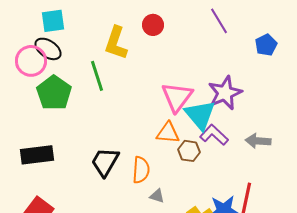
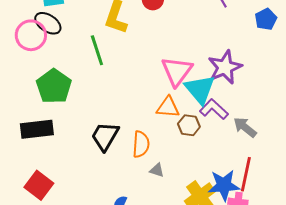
green pentagon: (54, 93) -> (54, 86), moved
gray arrow: (258, 141) -> (245, 127), moved, turned 35

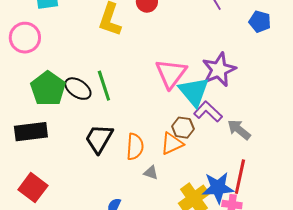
blue pentagon: (266, 19) -> (260, 22), turned -30
black ellipse: (48, 23) -> (78, 89), moved
green line: (97, 50) -> (104, 86), moved
orange triangle: (168, 107) -> (172, 144), moved, turned -30

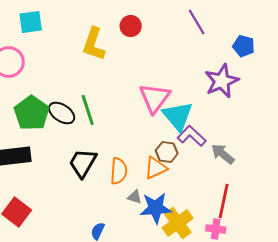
purple star: (219, 70) -> (222, 81), moved
blue star: (218, 188) -> (156, 208), moved

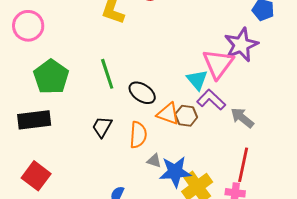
pink triangle: (155, 98) -> (218, 64), moved
black ellipse: (62, 113) -> (142, 93), moved
cyan triangle: (178, 116) -> (197, 80), size x0.7
black trapezoid: (83, 163) -> (102, 127), size x0.7
orange triangle: (156, 168) -> (168, 114), moved, turned 45

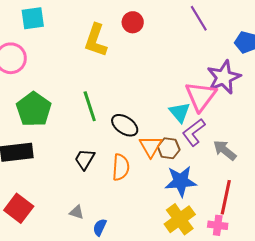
purple L-shape: (211, 100) -> (194, 132), turned -80
orange triangle: (168, 114) -> (151, 146), turned 40
gray triangle: (154, 161) -> (77, 212), moved
blue star: (175, 172) -> (181, 181), moved

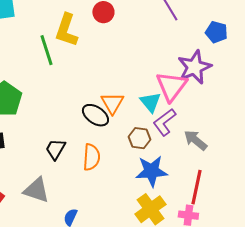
green line: (90, 106) -> (46, 50), moved
orange triangle: (151, 146) -> (112, 103), moved
gray triangle: (77, 212) -> (36, 190), moved, size x1.8

